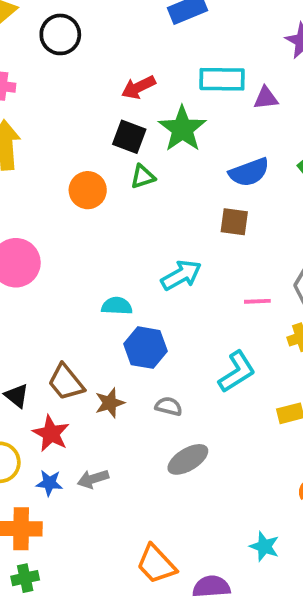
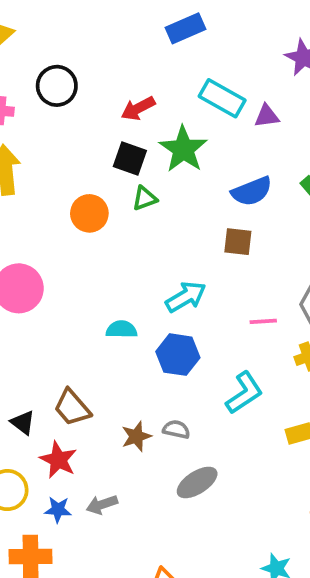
black circle: (60, 34) -> (57, 86), moved
cyan rectangle: (222, 79) -> (222, 98), turned 30
blue hexagon: (146, 348) -> (178, 355), moved
brown star: (110, 403) -> (136, 436), moved

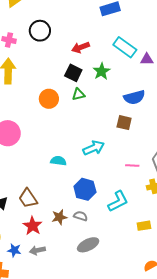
green star: (183, 149) -> (102, 71), size x0.7
blue hexagon: (178, 355) -> (85, 189), moved
red star: (58, 460) -> (33, 226), moved

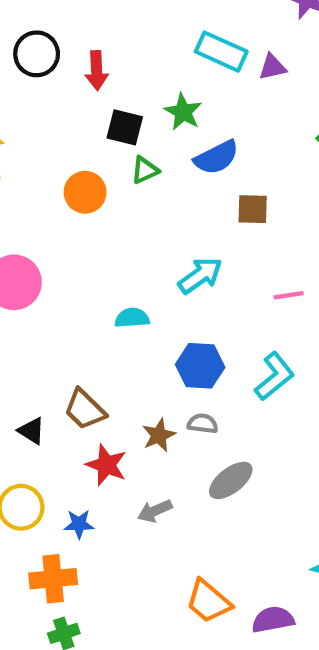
red arrow: (81, 47) -> (97, 70), moved, turned -60
blue semicircle: (134, 97) -> (216, 157), moved
gray arrow: (37, 250) -> (155, 511), moved

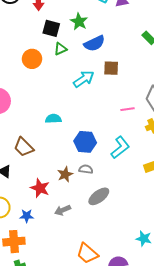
cyan arrow: (200, 275) -> (84, 79), moved
brown trapezoid: (85, 409) -> (24, 147), moved

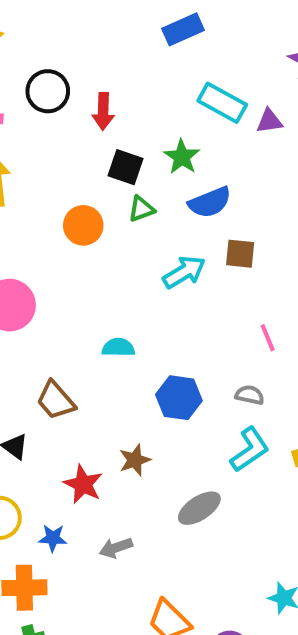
pink line: (128, 109) -> (268, 338), turned 72
cyan L-shape: (120, 147) -> (250, 450), moved
gray semicircle: (86, 169) -> (250, 395), moved
gray arrow: (63, 210) -> (116, 548), moved

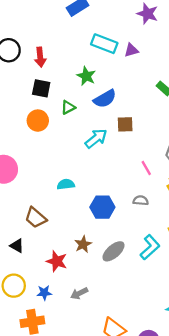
black square: (126, 167) -> (41, 88), moved
cyan L-shape: (250, 450) -> (150, 247), moved
gray ellipse: (199, 508) -> (114, 251), moved

